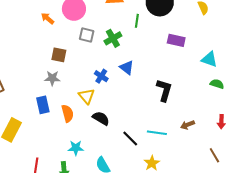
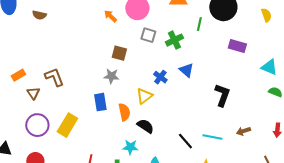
yellow triangle: (86, 96) -> (144, 96), turned 30
black semicircle: (101, 118) -> (145, 126), moved

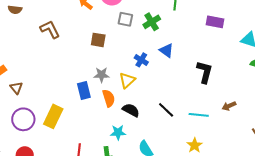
gray star: (111, 76) -> (101, 75), moved
brown L-shape: (54, 77) -> (50, 29), moved
black line: (185, 141) -> (166, 110), moved

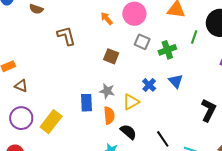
brown triangle: (16, 88) -> (21, 86), turned -40

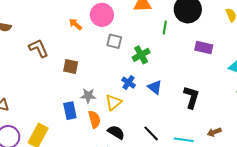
green cross: (167, 50) -> (141, 55), moved
brown square: (111, 56) -> (71, 67), moved
blue triangle: (176, 81) -> (155, 87), moved

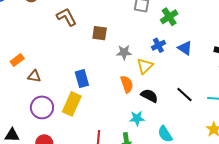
blue cross: (129, 83) -> (158, 45), turned 32
gray star: (88, 96) -> (124, 52), moved
blue rectangle: (70, 111) -> (82, 79), moved

